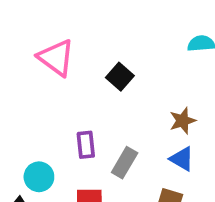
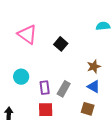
purple rectangle: (86, 145) -> (45, 88), moved
cyan circle: (39, 177) -> (21, 77), moved

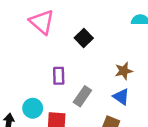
cyan circle: (21, 77) -> (33, 108), moved
purple rectangle: (45, 88) -> (59, 76), moved

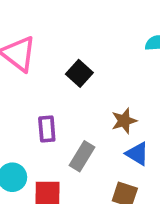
brown star: (124, 71) -> (124, 121), moved

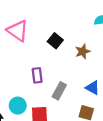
brown star: (124, 121) -> (83, 51), moved

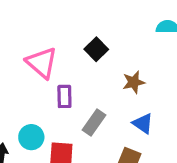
pink triangle: (18, 31) -> (42, 63), moved
brown star: (83, 51) -> (134, 82), moved

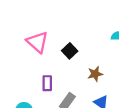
pink triangle: (42, 63) -> (37, 42), moved

